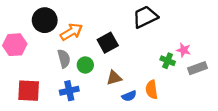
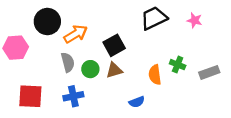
pink star: (184, 50) -> (195, 20), moved
brown triangle: (114, 78) -> (114, 70), moved
orange semicircle: (152, 90) -> (155, 75), moved

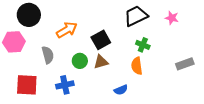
black circle: (47, 22) -> (29, 15), moved
gray semicircle: (68, 62) -> (48, 55), moved
green cross: (178, 65) -> (143, 45), moved

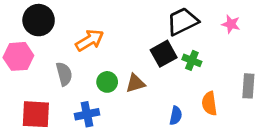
black square: (101, 40) -> (164, 54), moved
gray rectangle: (185, 64) -> (248, 86), turned -66
orange semicircle: (137, 66) -> (209, 103), moved
blue semicircle: (121, 90) -> (176, 116), moved, turned -56

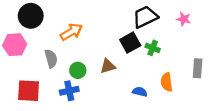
green circle: (107, 82) -> (78, 70), moved
blue semicircle: (176, 116) -> (140, 92), turned -88

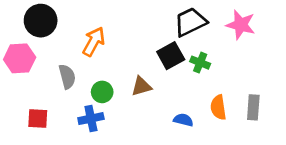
pink star: (184, 19) -> (241, 25), size x1.5
orange arrow: (71, 32) -> (94, 42), turned -30
gray rectangle: (198, 68) -> (253, 107), moved
red square: (29, 91) -> (38, 119), size x0.7

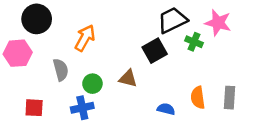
green cross: (200, 63) -> (194, 42), moved
brown triangle: (141, 86) -> (128, 79), turned 30

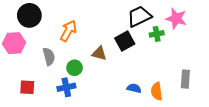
green cross: (194, 42) -> (157, 34), turned -32
brown triangle: (128, 79) -> (99, 53), moved
orange semicircle: (198, 98) -> (157, 91), moved

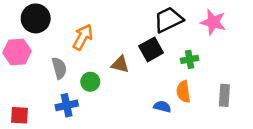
green cross: (157, 34) -> (190, 59), moved
red square: (27, 87) -> (20, 115), moved
blue cross: (66, 87) -> (67, 105), moved
orange semicircle: (157, 91) -> (183, 92), moved

